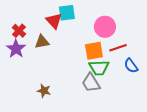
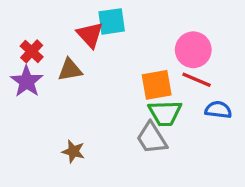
pink circle: (105, 27) -> (193, 50), moved
red line: (118, 48) -> (197, 80), turned 42
blue semicircle: (131, 66) -> (218, 110), turned 133

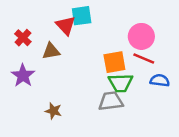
purple star: (27, 81) -> (23, 76), moved
gray trapezoid: (152, 138) -> (111, 101), turned 115

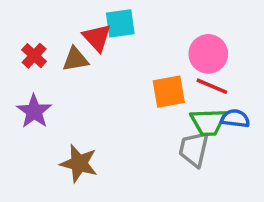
brown triangle: (51, 51) -> (75, 59), moved
green trapezoid: (121, 83) -> (208, 122), moved
gray trapezoid: (111, 101) -> (194, 149), moved, turned -70
brown star: (53, 111) -> (79, 163), size x1.5

